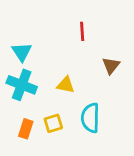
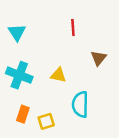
cyan triangle: (22, 52) -> (17, 32), moved
yellow square: (53, 123) -> (46, 121), moved

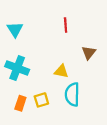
yellow triangle: (58, 75) -> (61, 71), moved
yellow square: (46, 121) -> (41, 100), moved

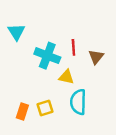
red line: (66, 25) -> (73, 47), moved
cyan cross: (17, 68) -> (47, 56), moved

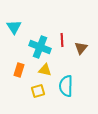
yellow triangle: (66, 77) -> (45, 70), moved
orange rectangle: (22, 111) -> (19, 70), moved

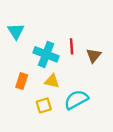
cyan semicircle: (66, 86) -> (76, 100), turned 60

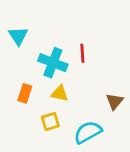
brown triangle: (94, 56) -> (115, 101), moved
cyan semicircle: (76, 100) -> (88, 132), moved

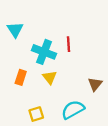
yellow triangle: (60, 93) -> (50, 77), turned 40
yellow square: (50, 121) -> (36, 114), moved

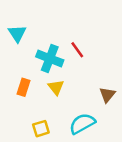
red line: (68, 44) -> (77, 50), turned -32

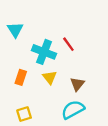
brown triangle: (107, 95) -> (77, 84), moved
yellow square: (41, 129) -> (24, 114), moved

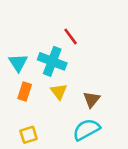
cyan triangle: (15, 30) -> (18, 63), moved
red line: (68, 44) -> (71, 36), moved

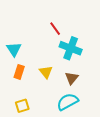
cyan cross: (52, 61) -> (71, 48), moved

